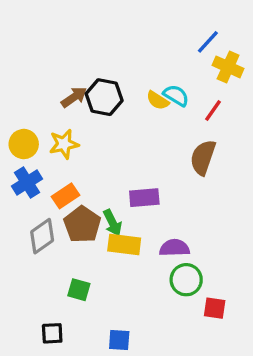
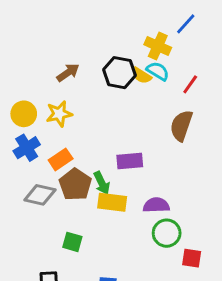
yellow cross: (228, 67) -> (158, 46), moved
black hexagon: (104, 97) -> (119, 73), moved
gray diamond: (42, 236) -> (40, 195), turned 48

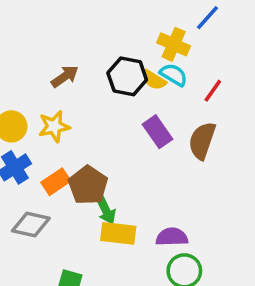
purple rectangle: (130, 161) -> (158, 132), moved, turned 60
brown pentagon: (75, 185) -> (88, 185), moved

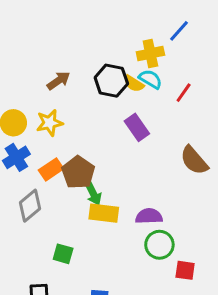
yellow cross: (174, 44) -> (150, 53), turned -36
brown semicircle: (202, 141) -> (194, 160), moved, turned -60
gray diamond: (31, 224) -> (30, 206), turned -52

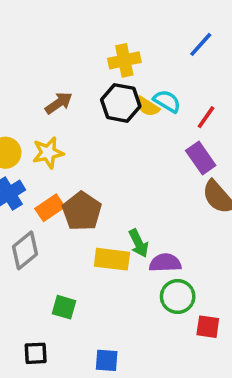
yellow cross: (150, 53) -> (124, 60), moved
purple rectangle: (137, 127) -> (201, 158), moved
green arrow: (93, 194) -> (139, 243), moved

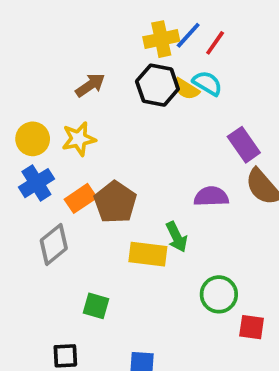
blue line: (201, 44) -> (188, 35), moved
red line: (206, 117) -> (215, 43), moved
purple semicircle: (165, 263) -> (211, 196), moved

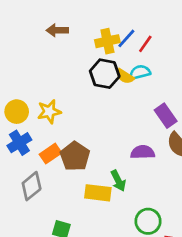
cyan semicircle: (207, 83) -> (140, 72), turned -45
brown arrow: (90, 85) -> (57, 30), moved, turned -145

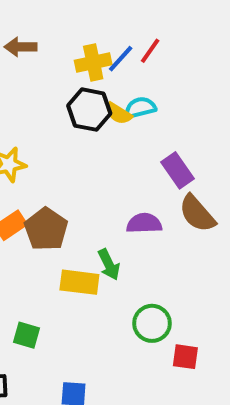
red line: (145, 44) -> (150, 51), moved

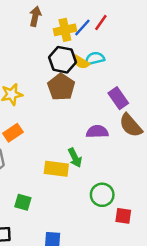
brown arrow: (21, 47) -> (35, 16), moved, turned 102
brown pentagon: (46, 229) -> (61, 87), moved

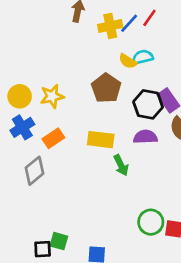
black hexagon: (62, 60) -> (148, 104), moved
yellow rectangle: (56, 169) -> (101, 140), moved
green circle: (102, 195) -> (151, 222), moved
green square: (23, 202) -> (59, 241), moved

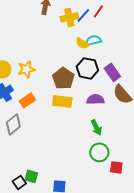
brown pentagon: (106, 88) -> (63, 78), moved
black hexagon: (148, 104) -> (87, 68), moved
green arrow: (121, 165) -> (96, 127), moved
green circle: (151, 222) -> (99, 152), moved
black square: (43, 249) -> (19, 182), turned -32

